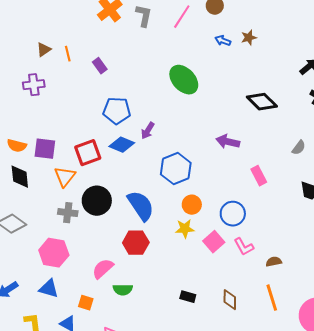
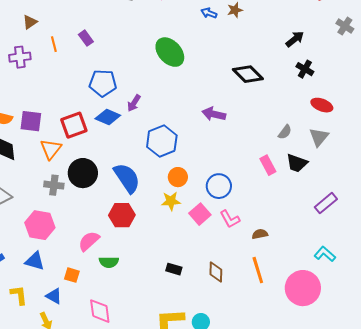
orange line: (68, 54) -> (54, 44), moved
gray semicircle: (299, 148) -> (285, 132), moved
pink rectangle: (259, 176) -> (268, 165), moved

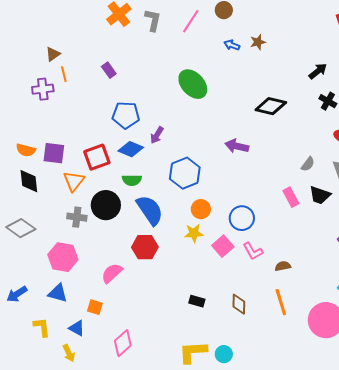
orange line: (54, 44) -> (64, 74), moved
black diamond: (248, 74) -> (271, 106), turned -32
green semicircle: (109, 262) -> (132, 180), moved
pink diamond: (100, 311) -> (123, 343), turned 56

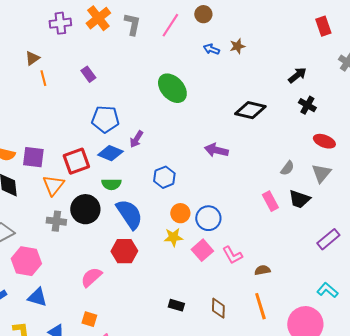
purple cross: (43, 89) -> (60, 23), moved
blue hexagon: (185, 173) -> (164, 177), size x0.7
blue circle: (242, 218) -> (208, 218), moved
pink hexagon: (63, 257) -> (26, 261), moved
orange square: (95, 307) -> (89, 319), moved

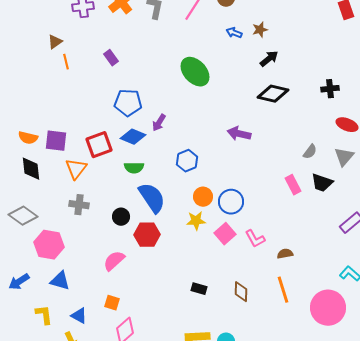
black arrow: (297, 75) -> (269, 59), moved
black cross: (307, 105) -> (330, 89), turned -36
black circle: (85, 209) -> (121, 217), moved, size x0.6

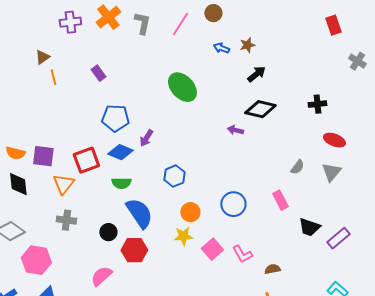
purple arrow: (239, 134) -> (235, 130), moved, size x0.7
black trapezoid: (322, 183) -> (309, 227), moved
blue circle: (231, 202) -> (233, 204), moved

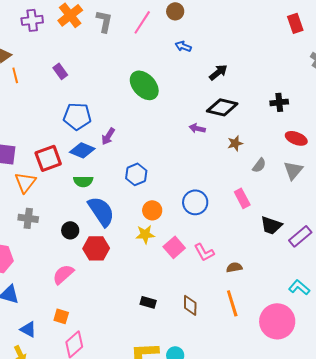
brown star: (247, 45) -> (235, 143), moved

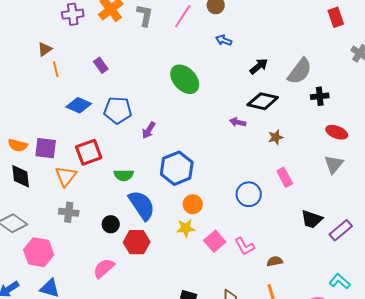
blue diamond: (82, 150) -> (79, 105), moved
gray semicircle: (259, 165) -> (300, 71), moved, size x1.8
blue hexagon: (136, 174) -> (177, 168), size x1.5
pink rectangle: (242, 198) -> (285, 177), moved
blue circle: (195, 202) -> (249, 194), moved

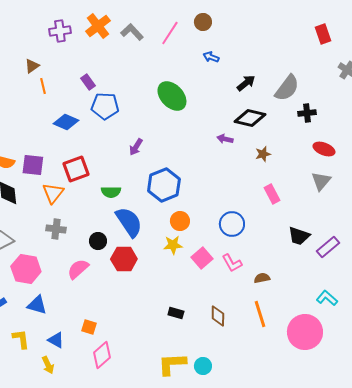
gray L-shape: (145, 15) -> (132, 32), turned -55
blue pentagon: (118, 110) -> (105, 106), moved
blue circle: (249, 194) -> (232, 224), moved
pink semicircle: (104, 268) -> (78, 269), moved

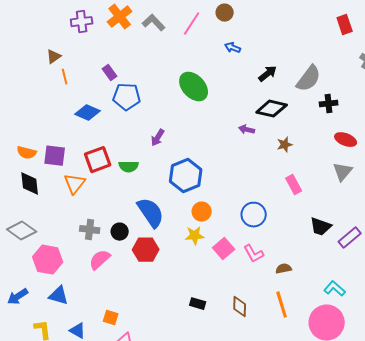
green semicircle: (111, 192) -> (129, 167), moved
gray cross: (56, 229) -> (90, 230), moved
cyan L-shape: (327, 298) -> (335, 289), moved

